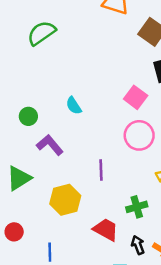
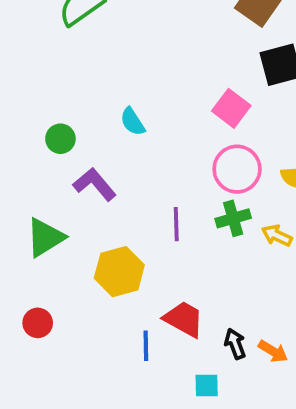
green cross: (137, 207) -> (233, 218), moved
blue line: (50, 252) -> (146, 346), moved

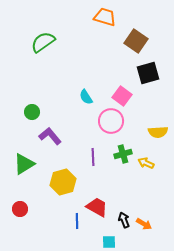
cyan semicircle: (133, 122) -> (86, 97), moved
pink circle: (237, 169) -> (111, 121), moved

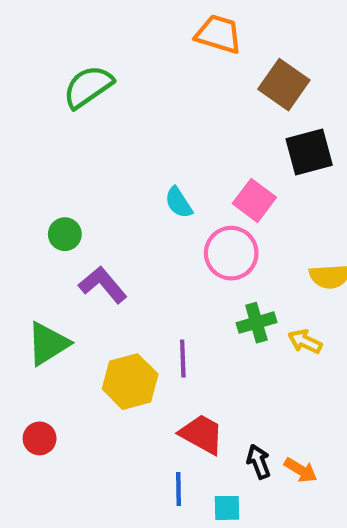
purple line: (93, 157) -> (183, 358), moved
blue line: (77, 221) -> (179, 489), moved

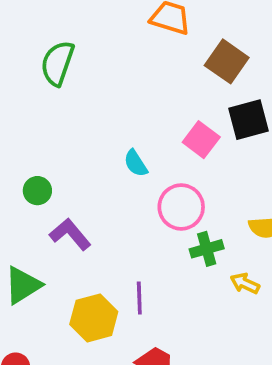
green semicircle: (88, 87) -> (57, 63), turned -36
pink square: (254, 200) -> (201, 140), moved
green cross: (256, 323) -> (207, 249), moved

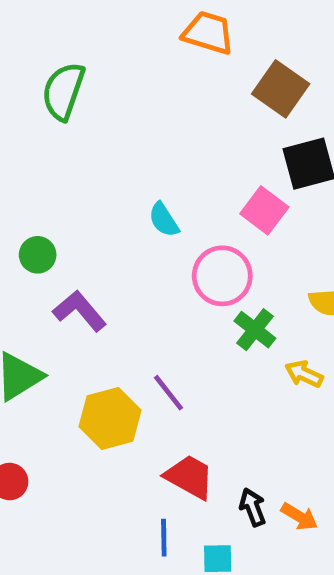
pink square: (201, 140) -> (264, 210), moved
green cross: (207, 249) -> (255, 330), turned -36
purple line: (139, 298) -> (168, 393), turned -36

